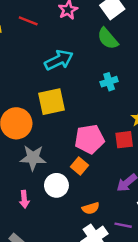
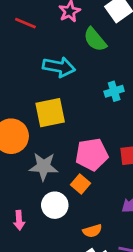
green semicircle: (108, 38) -> (95, 39), moved
cyan arrow: (59, 60) -> (59, 67), turned 36
gray star: (33, 158) -> (44, 166), moved

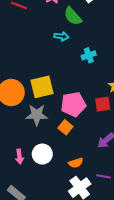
cyan arrow: (59, 67) -> (61, 36), moved, size x0.6
yellow square: (50, 113) -> (42, 87), moved
white circle: (55, 205) -> (42, 154), moved

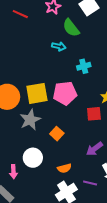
pink pentagon: (73, 104) -> (65, 93), moved
gray star: (37, 115) -> (30, 120), turned -30
pink arrow: (19, 157) -> (13, 172), moved

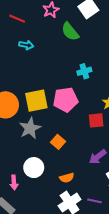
cyan arrow: (59, 46) -> (26, 45), moved
purple line: (90, 183) -> (94, 201), moved

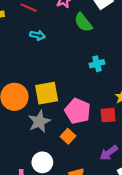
pink pentagon: (65, 100) -> (78, 111), moved, turned 30

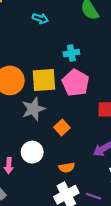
cyan cross: (97, 64) -> (71, 53), moved
pink pentagon: (78, 111) -> (76, 83), moved

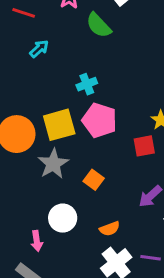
cyan arrow: (40, 18) -> (39, 49), turned -49

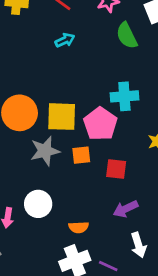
cyan cross: (87, 84) -> (124, 96), moved, size x1.4
red square: (144, 146) -> (116, 169), moved
orange square: (94, 180) -> (81, 155), moved, turned 30

